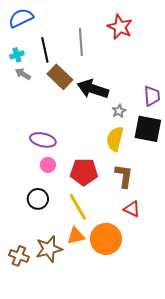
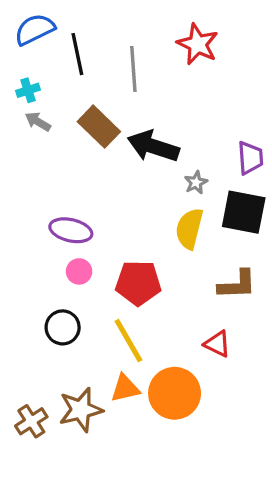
black line: (45, 50) -> (77, 54), moved
brown L-shape: (124, 176) -> (237, 285), moved, turned 80
brown cross: (19, 256) -> (31, 421), turned 36

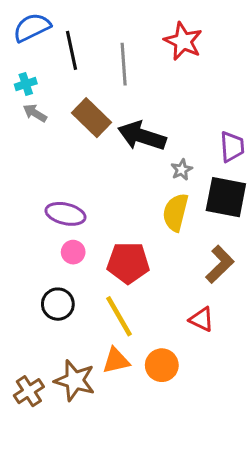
brown L-shape: (237, 285) -> (220, 264), turned -42
orange circle: (175, 393) -> (162, 365), size x0.7
brown star: (81, 410) -> (75, 380), turned 30

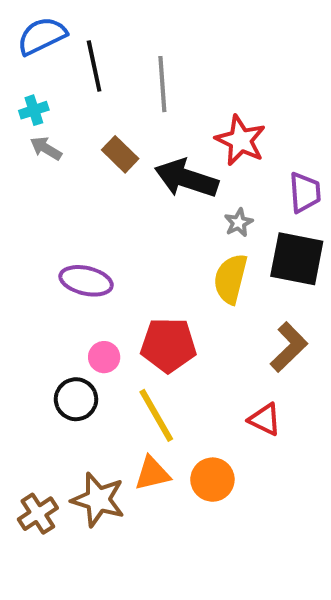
red star: (183, 41) -> (241, 140), moved
brown rectangle: (91, 118) -> (120, 154), size x0.7
pink circle: (73, 252) -> (104, 357), moved

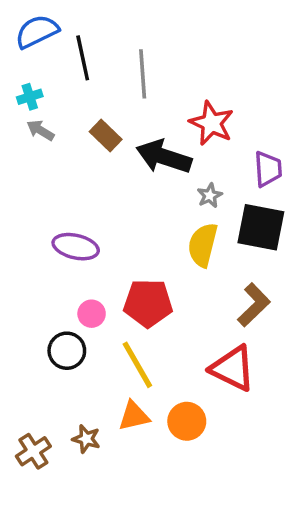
red triangle: (265, 419) -> (233, 368), size x1.6
brown star: (98, 500) -> (86, 439), size x0.6

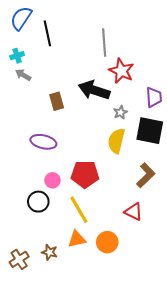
blue semicircle: (37, 31) -> (21, 18), turned -30
gray line: (143, 74) -> (104, 42), moved
brown rectangle: (106, 136) -> (57, 101), moved, turned 30
red triangle: (233, 368) -> (134, 212), size x0.7

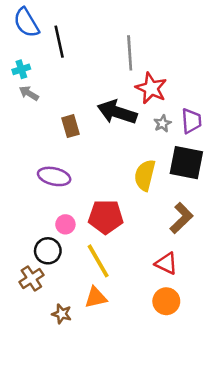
blue semicircle: (21, 18) -> (26, 23), turned -65
gray star: (120, 112) -> (162, 124), moved
orange circle: (107, 242) -> (166, 301), moved
brown cross: (19, 259) -> (31, 279), moved

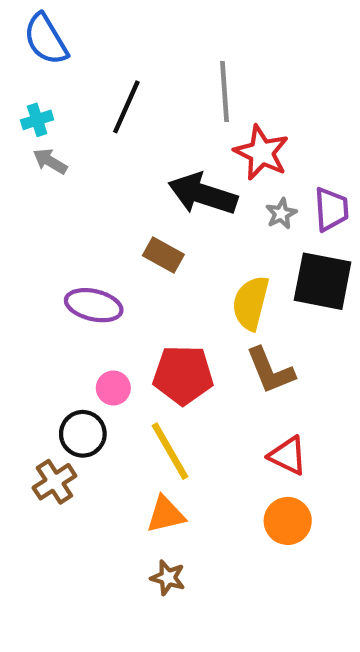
black line: (59, 42) -> (126, 107), moved, turned 36
brown rectangle: (70, 126) -> (163, 255), moved, turned -45
brown L-shape: (181, 218) -> (270, 371), moved, turned 112
brown star: (62, 314) -> (168, 578), moved

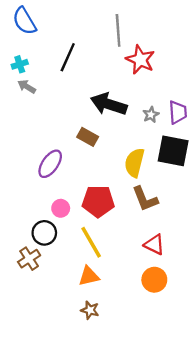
gray line: (224, 92) -> (118, 30), moved
red star: (262, 153) -> (140, 60), moved
purple ellipse: (94, 305) -> (50, 164), turned -68

